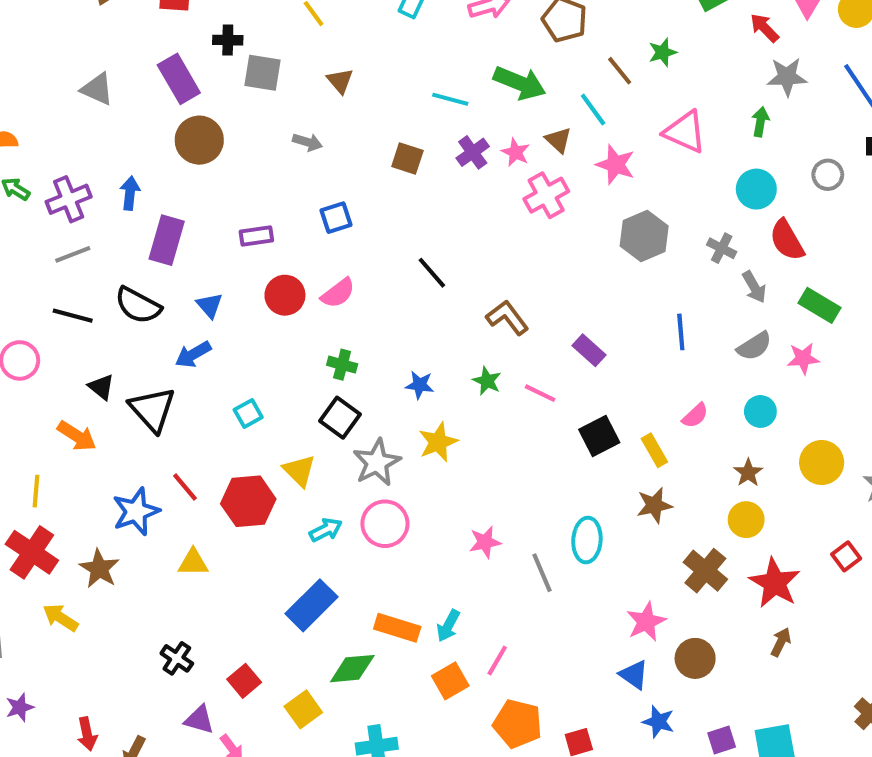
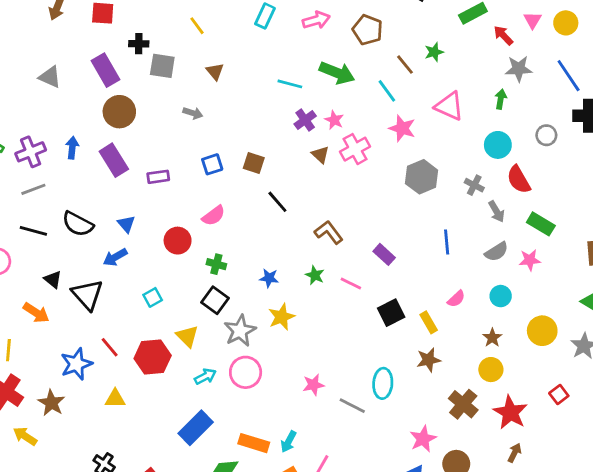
brown triangle: (558, 140) -> (320, 155), moved
brown square: (407, 158) -> (254, 163), moved
purple rectangle: (167, 240) -> (114, 160), moved, turned -48
red circle: (285, 295) -> (178, 241), moved
gray line: (542, 573) -> (352, 406), turned -40

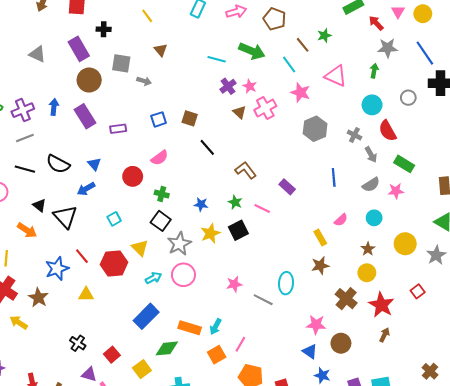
gray square: (162, 66) -> (121, 63), moved
black square: (391, 313) -> (238, 230), moved
pink star: (423, 439) -> (316, 325), turned 30

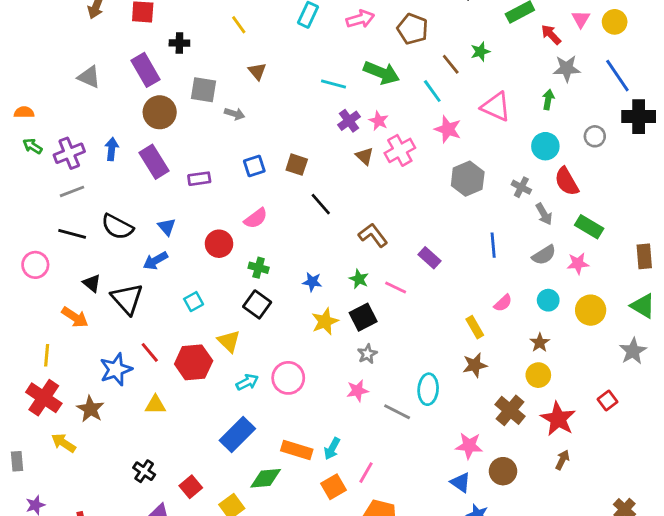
gray star: (179, 244) -> (367, 354), moved, size x0.6
yellow circle: (405, 244) -> (591, 310), moved

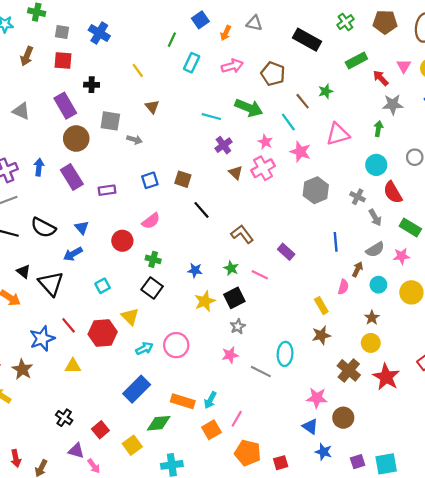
pink triangle: (496, 107) -> (338, 134), turned -40
pink star: (379, 121) -> (265, 142), moved
pink semicircle: (503, 303) -> (343, 287), turned -32
brown arrow: (562, 460) -> (358, 269), moved

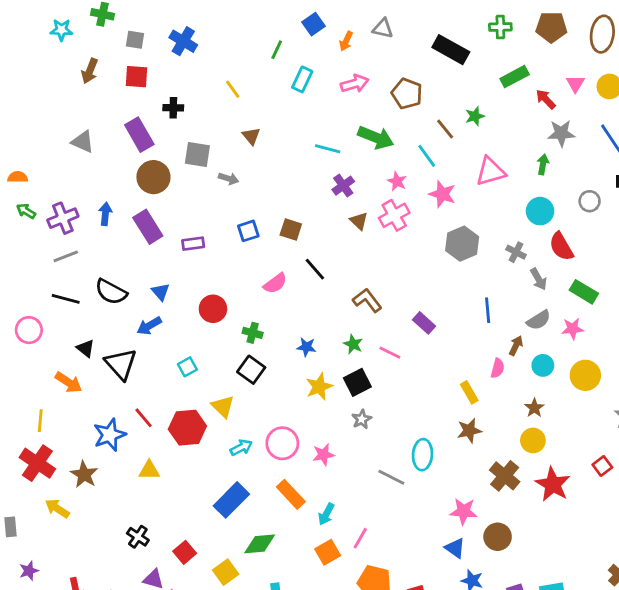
green cross: (345, 22) -> (500, 27), turned 35
pink semicircle: (151, 221) -> (275, 283), moved
pink star: (230, 355) -> (323, 455), moved
orange rectangle: (183, 401) -> (291, 494), moved, turned 30

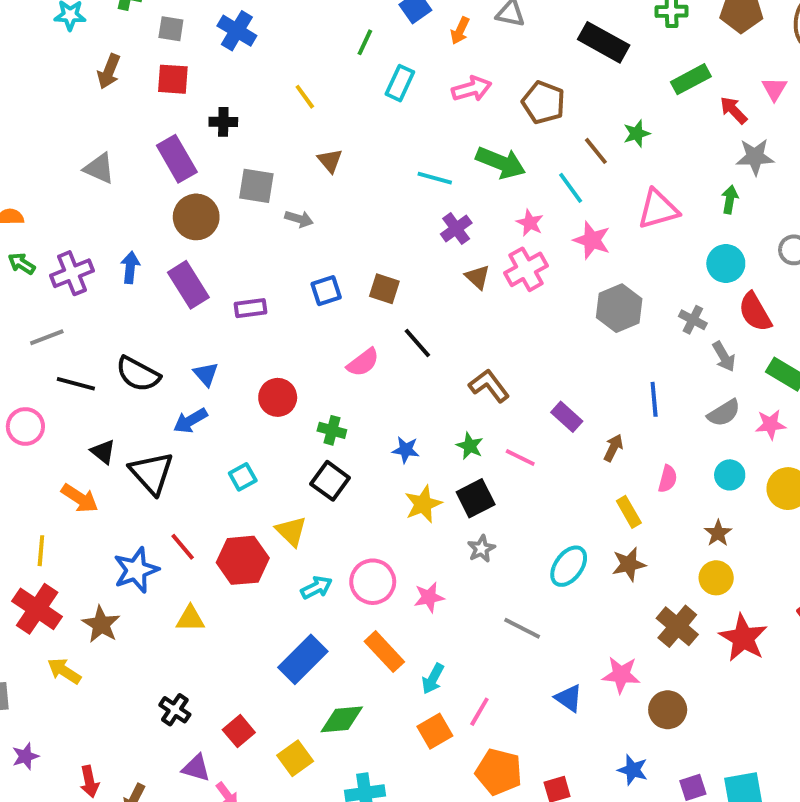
gray line: (66, 256) -> (47, 337), moved
brown arrow: (516, 346) -> (613, 448), moved
cyan ellipse: (423, 455) -> (569, 566), moved, turned 32
blue triangle: (455, 548) -> (569, 698), moved

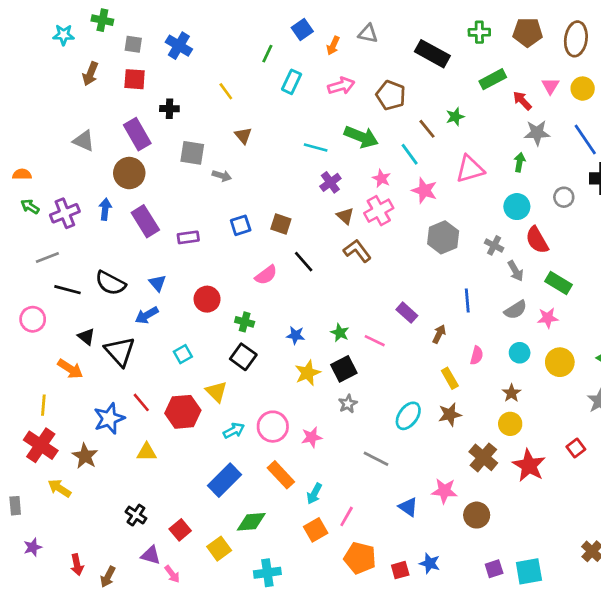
brown circle: (196, 217) -> (129, 173), moved
brown L-shape: (489, 386) -> (357, 251), moved
blue star: (633, 770) -> (430, 563), moved

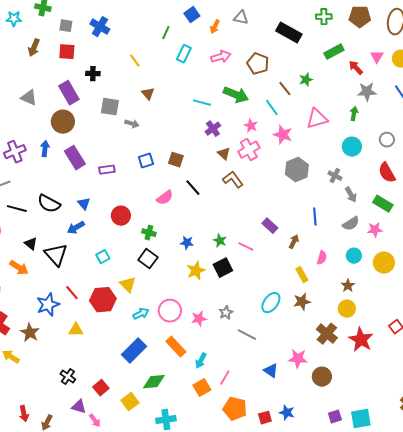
red semicircle: (537, 240) -> (387, 173), moved
gray star: (348, 404) -> (226, 313), moved

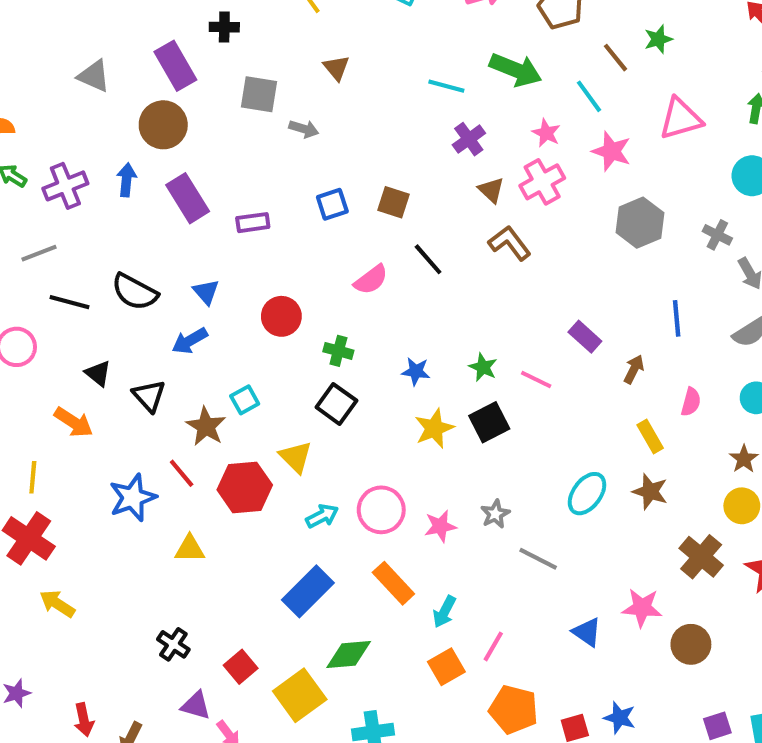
black triangle: (56, 255) -> (149, 396), size x0.7
brown star: (302, 302) -> (650, 492), turned 30
brown star: (30, 333) -> (206, 426), moved
yellow square: (130, 402) -> (300, 695), size x1.4

